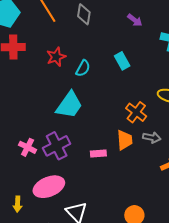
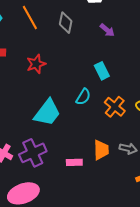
purple arrow: (135, 20) -> (107, 30), moved
cyan semicircle: (83, 68) -> (83, 97), moved
orange cross: (136, 112) -> (115, 107), moved

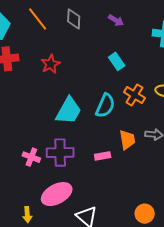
cyan semicircle: (83, 97) -> (105, 106), moved, size x1.4
purple cross: (33, 153) -> (60, 153), turned 32

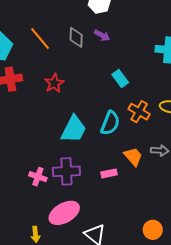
purple arrow: (116, 20) -> (102, 35), moved
orange trapezoid: (127, 140) -> (133, 157), turned -30

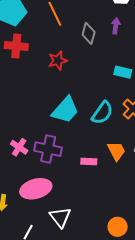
purple arrow: (102, 35) -> (116, 26), turned -126
gray diamond: (76, 37) -> (89, 33), moved
cyan rectangle: (120, 79) -> (123, 72), turned -54

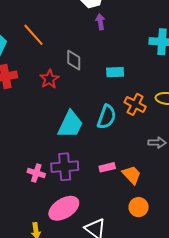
purple arrow: (116, 26) -> (100, 22), moved
gray diamond: (89, 33) -> (74, 60), moved
orange trapezoid: (116, 151) -> (132, 175), moved
orange circle: (118, 227) -> (139, 207), moved

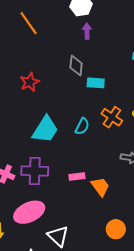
orange line: (34, 35) -> (29, 23), moved
gray diamond: (74, 60) -> (76, 65), moved
cyan semicircle: (107, 117) -> (82, 126), size x0.7
orange circle: (139, 207) -> (116, 229), moved

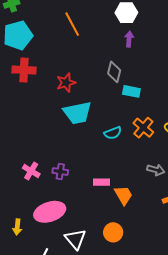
cyan semicircle: (82, 126) -> (113, 133), turned 36
cyan trapezoid: (45, 130) -> (77, 113), moved, turned 40
purple cross: (35, 171) -> (60, 172), size x0.6
orange circle: (116, 229) -> (113, 232), moved

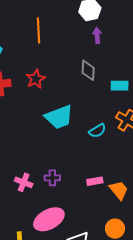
orange line: (72, 24) -> (38, 30), turned 35
red star: (66, 83) -> (36, 79), moved
cyan rectangle: (131, 91) -> (120, 86), moved

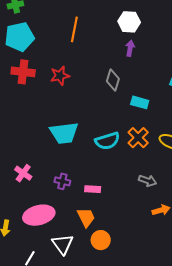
cyan trapezoid: (59, 117) -> (64, 133), moved
cyan semicircle: (97, 131) -> (107, 141), size x1.4
purple cross: (52, 178) -> (62, 181), moved
orange trapezoid: (119, 190) -> (86, 217), moved

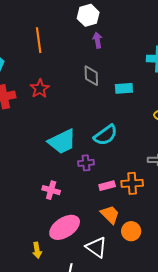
orange cross: (138, 138) -> (132, 183), moved, turned -30
pink cross: (23, 173) -> (51, 190), moved
purple cross: (62, 181) -> (86, 163), moved

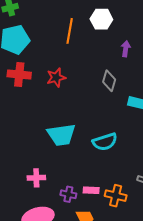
white hexagon: (88, 15) -> (101, 19), moved
purple cross: (86, 163) -> (68, 194), moved
pink cross: (51, 190) -> (36, 178), turned -36

